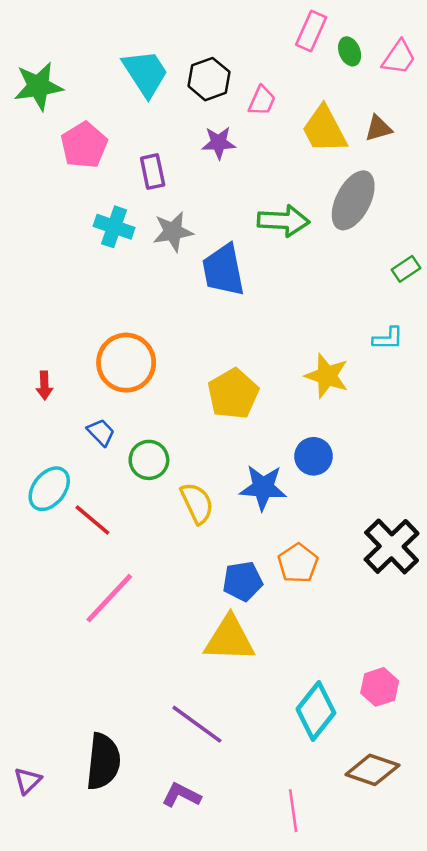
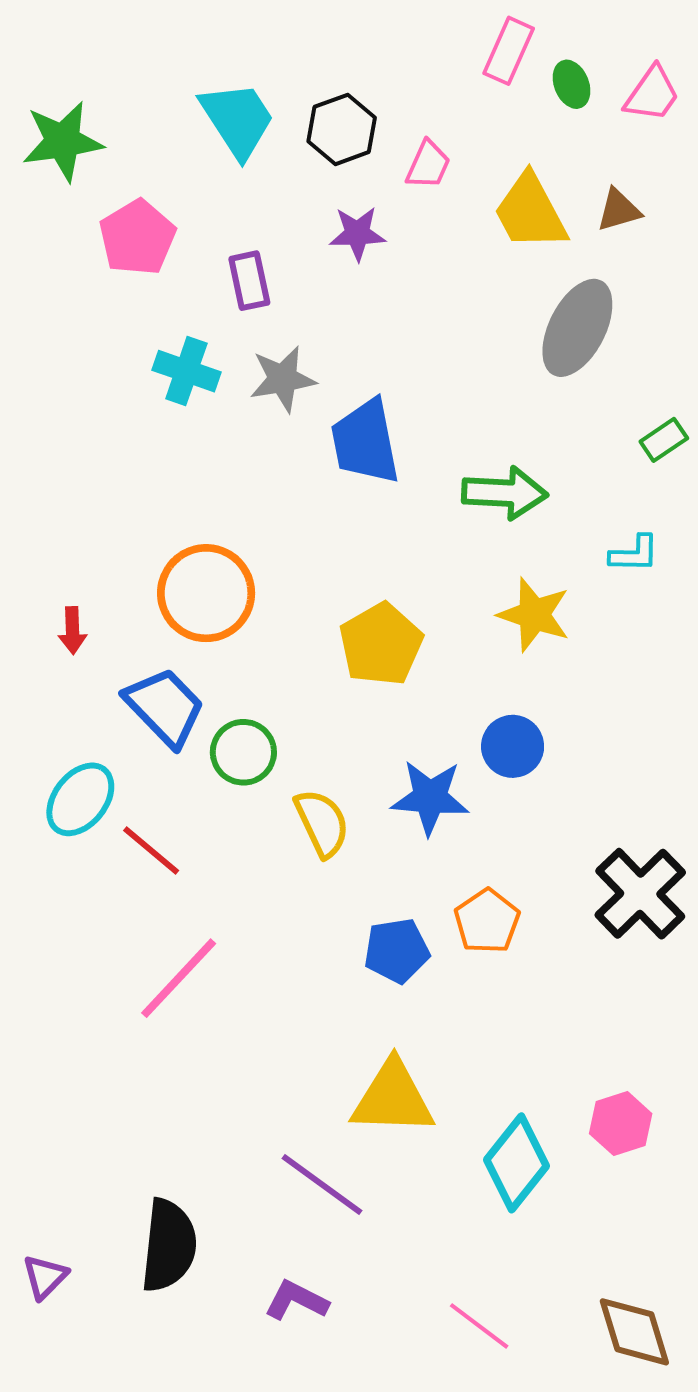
green arrow: (283, 221) -> (505, 493), moved
blue trapezoid: (101, 432) -> (165, 707), size x1.8
yellow triangle: (229, 639) -> (393, 1098), moved
brown diamond: (372, 770) -> (634, 1332), moved, turned 54
pink line: (293, 811) -> (479, 1326), turned -45

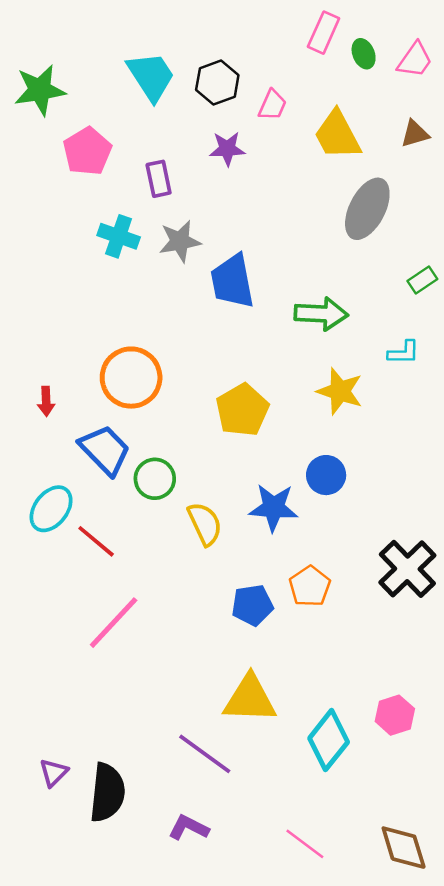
brown triangle: (619, 210) -> (415, 134), moved
purple triangle: (45, 1277) -> (54, 773), moved

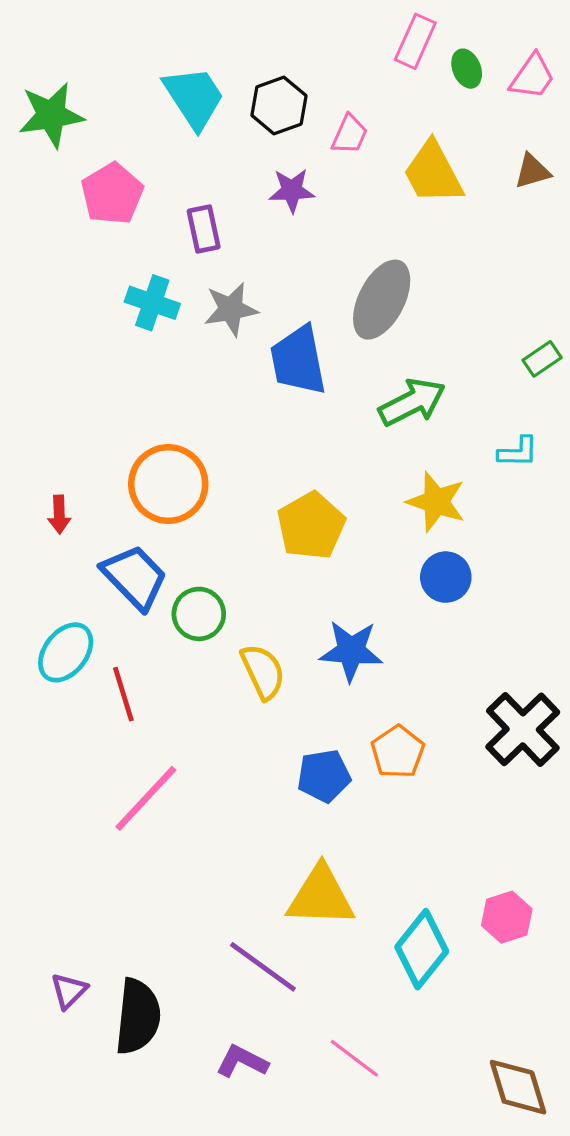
gray ellipse: (367, 209) -> (382, 300), moved
green arrow: (321, 314) -> (412, 402), turned -30
blue circle: (326, 475) -> (446, 577), moved
red line: (96, 541) -> (123, 694), turned 33
pink line: (305, 844) -> (354, 1058), moved

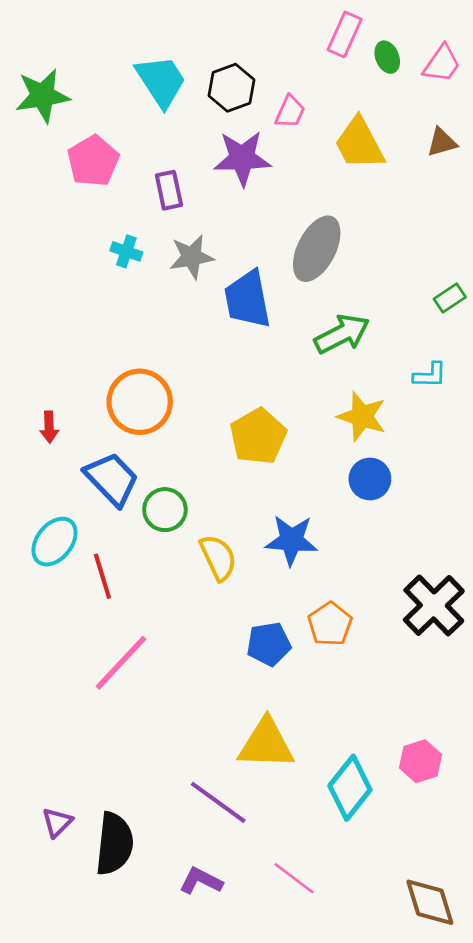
purple star: (292, 190) -> (242, 158), size x1.5
cyan cross: (152, 303) -> (126, 251), size x0.7

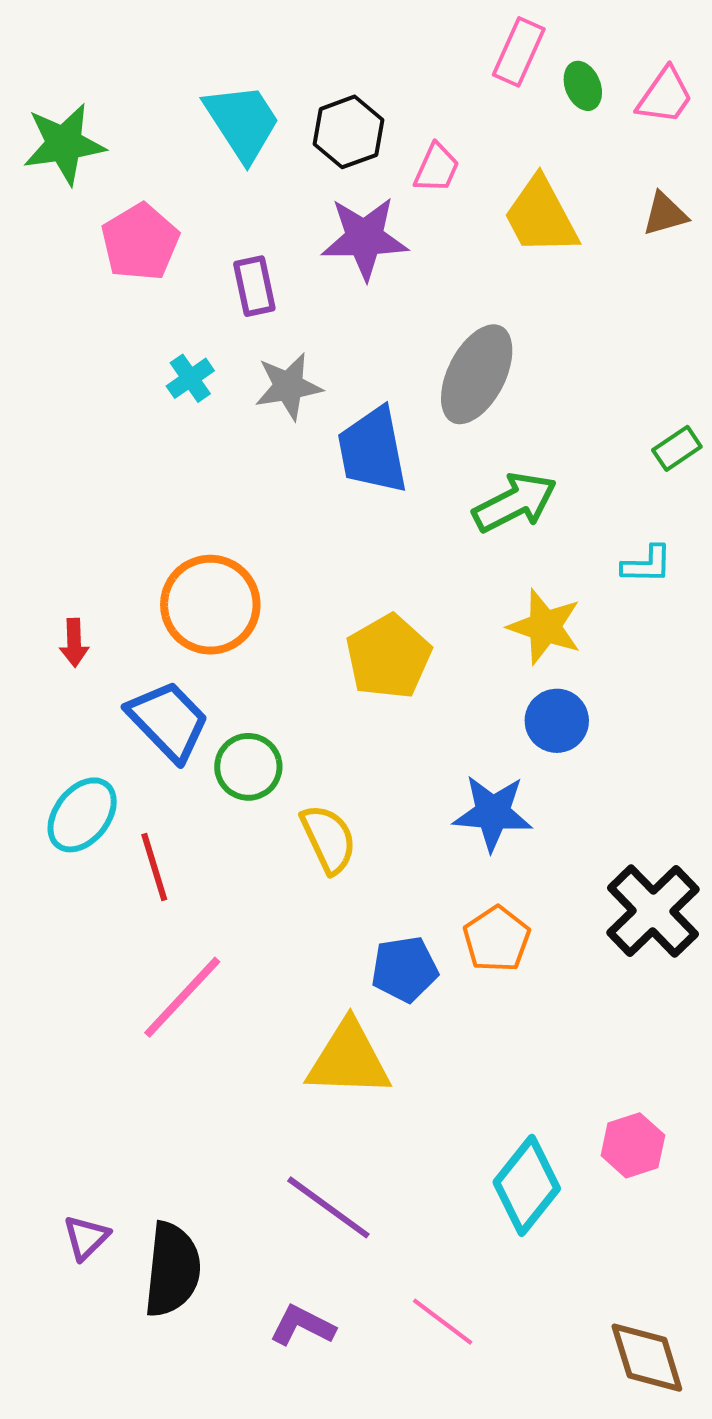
cyan cross: (126, 251) -> (190, 378), turned 36
blue star: (291, 540) -> (493, 813), moved
yellow triangle: (266, 744) -> (348, 1059), moved

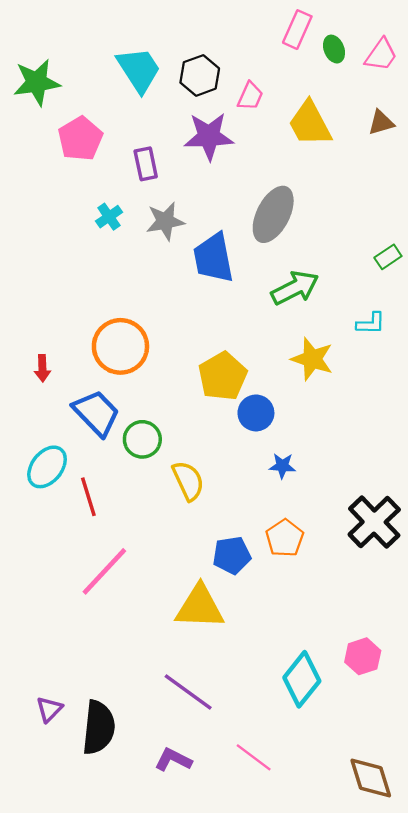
blue circle: (557, 721) -> (256, 413), moved
blue star: (493, 813) -> (282, 466), size x0.6

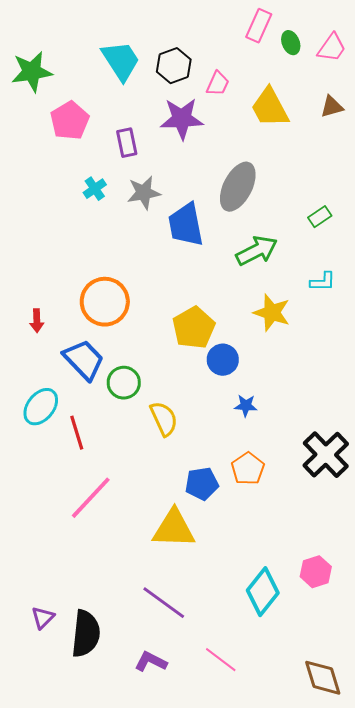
green rectangle: (388, 257) -> (320, 217), moved

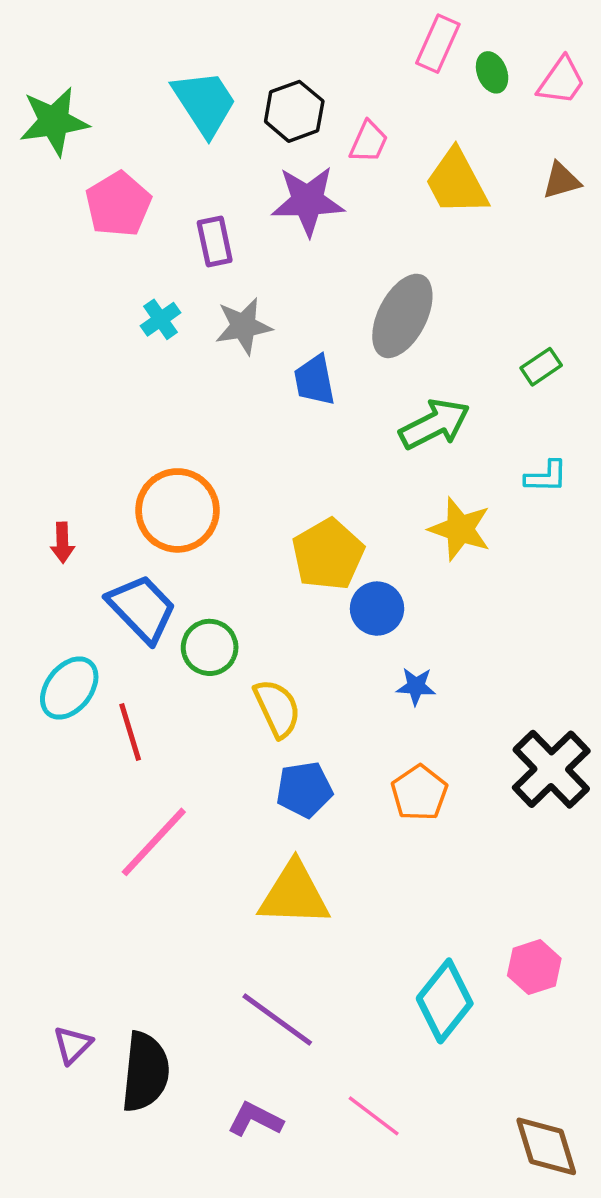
blue trapezoid: (186, 225) -> (314, 380), size x0.7
blue pentagon: (202, 484) -> (304, 789), moved

